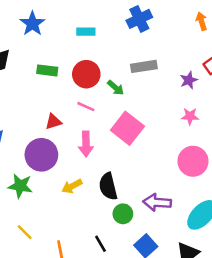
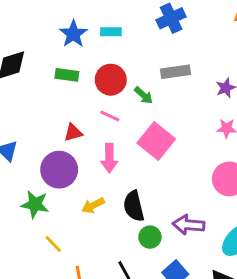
blue star: (32, 24) -> (73, 34), moved
yellow line: (25, 232) -> (53, 244), moved

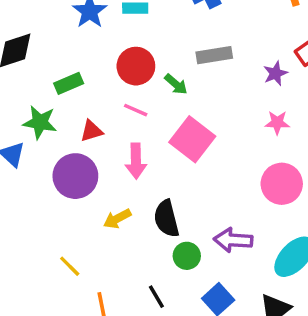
green rectangle: (67, 75) -> (69, 83), moved, turned -30
green star: (35, 204) -> (40, 122), moved

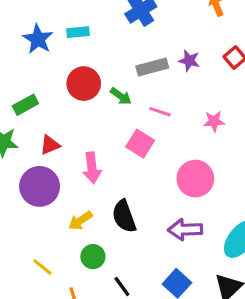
purple star: (275, 73) -> (189, 61), moved, turned -30
pink line: (136, 110) -> (160, 112), moved
pink square: (192, 139) -> (140, 144), size x0.7
pink circle: (282, 184) -> (195, 179), moved
green circle: (187, 256) -> (93, 257), moved

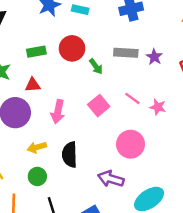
green rectangle: (25, 105) -> (36, 52), moved
pink line: (160, 112) -> (132, 98), moved

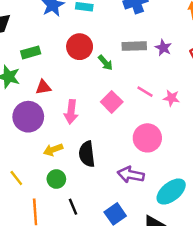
green rectangle: (36, 52) -> (31, 52), moved

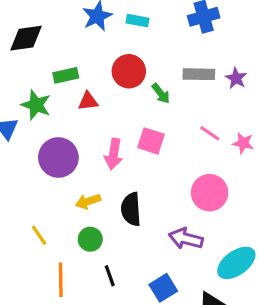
red triangle: (43, 87) -> (88, 101), moved
pink square: (112, 102) -> (151, 141), moved, turned -30

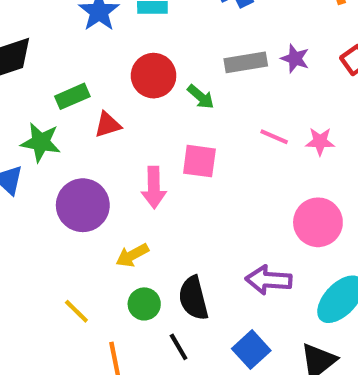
pink circle: (210, 193) -> (318, 222), moved
black semicircle: (131, 209) -> (193, 298), moved

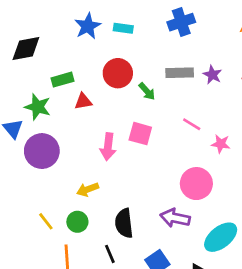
pink star: (320, 141) -> (221, 144), moved
purple circle: (83, 205) -> (42, 151), moved
pink circle: (318, 222) -> (196, 184), moved
green circle: (144, 304) -> (77, 222), moved

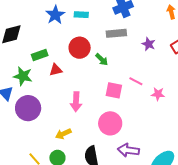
gray rectangle: (180, 73) -> (116, 33), moved
pink square: (140, 134) -> (114, 90), moved
pink circle: (196, 184) -> (110, 123), moved

